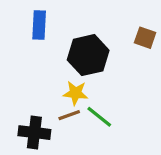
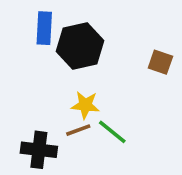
brown square: (145, 38) -> (160, 62), moved
black hexagon: (88, 55) -> (80, 46), moved

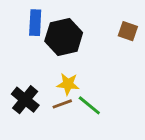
brown square: (160, 62) -> (128, 31), moved
black cross: (39, 150) -> (25, 100), moved, turned 32

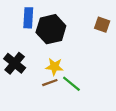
black cross: (25, 100) -> (15, 63), moved

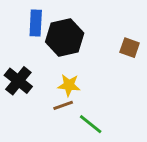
brown square: (102, 25) -> (130, 48), moved
green line: (71, 84) -> (91, 124), moved

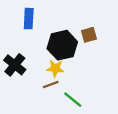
black hexagon: (65, 38) -> (62, 45), moved
brown square: (130, 48) -> (89, 35), moved, turned -35

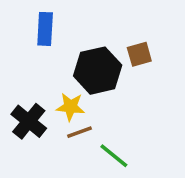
black cross: (15, 65) -> (29, 121), moved
yellow star: (55, 68) -> (70, 107), moved

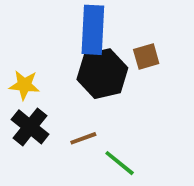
blue rectangle: (45, 29) -> (93, 30), moved, size x1.4
yellow star: (70, 107) -> (24, 85), moved

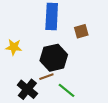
black hexagon: (102, 74) -> (54, 58), moved
black cross: (30, 127) -> (27, 89), moved

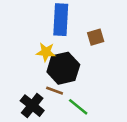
yellow star: (14, 47) -> (46, 52), moved
brown line: (46, 77) -> (55, 91), turned 40

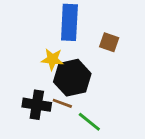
brown square: (96, 37) -> (109, 42), turned 35
black cross: (32, 106) -> (37, 105), moved, turned -30

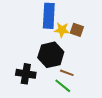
yellow star: (52, 59) -> (62, 30), moved
brown line: (62, 103) -> (67, 73), moved

